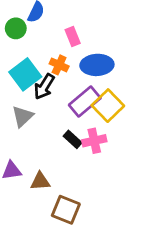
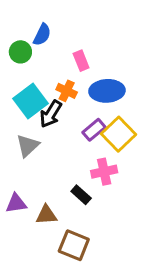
purple rectangle: (85, 101) -> (94, 130), size x0.7
black rectangle: (73, 139) -> (81, 195), moved

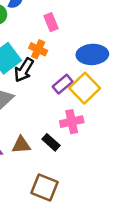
blue ellipse: (107, 91) -> (92, 54), moved
brown triangle: (46, 215) -> (21, 145), moved

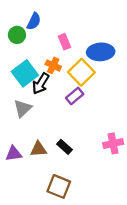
blue ellipse: (92, 54) -> (101, 52), moved
yellow square: (85, 88) -> (81, 72), moved
pink cross: (72, 122) -> (113, 143), moved

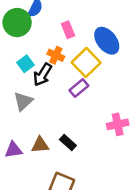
green circle: (17, 35) -> (17, 23), size x1.5
blue ellipse: (101, 52) -> (107, 41), turned 55
cyan square: (25, 73) -> (26, 64), size x0.6
pink cross: (113, 143) -> (118, 124), moved

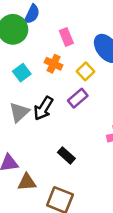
yellow square: (86, 63) -> (85, 71), size x0.6
black arrow: (43, 75) -> (43, 108), moved
brown triangle: (40, 145) -> (27, 182), moved

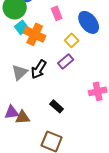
orange cross: (54, 64) -> (35, 34), moved, size x1.5
cyan square: (22, 73) -> (22, 27), moved
brown triangle: (27, 182) -> (23, 117), moved

